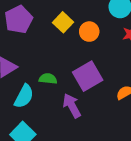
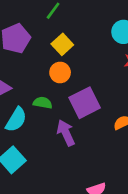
orange circle: (89, 32) -> (60, 72), moved

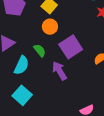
green semicircle: (43, 103) -> (40, 50), turned 48

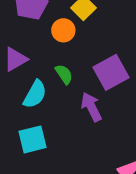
orange circle: (50, 27) -> (63, 30), moved
cyan square: (22, 95) -> (32, 139), turned 30

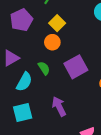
orange circle: (63, 30) -> (52, 42), moved
purple arrow: (91, 107) -> (59, 106), moved

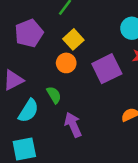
purple square: (76, 67) -> (107, 69), moved
purple arrow: (59, 106) -> (73, 125), moved

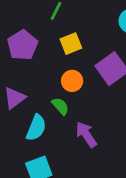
yellow square: (73, 39) -> (71, 44), turned 30
orange circle: (66, 63) -> (72, 81), moved

